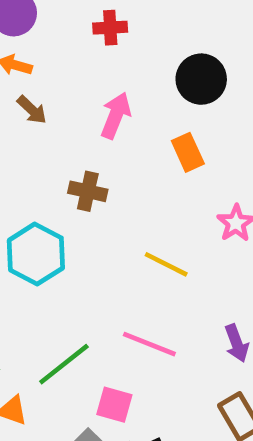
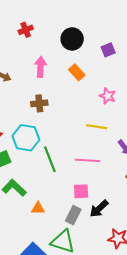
yellow line: (166, 264) -> (97, 127), moved
green line: (64, 364) -> (50, 159), moved, turned -55

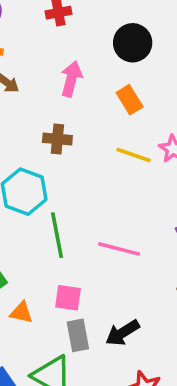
yellow line: (97, 127) -> (134, 155), moved
pink square: (81, 191) -> (68, 298), moved
gray rectangle: (73, 215) -> (78, 335), turned -48

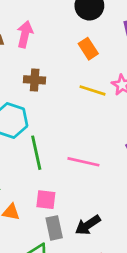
pink arrow: (71, 79) -> (25, 34), moved

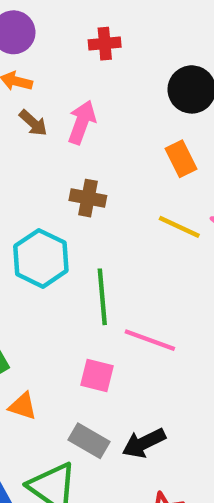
green line: (36, 153) -> (102, 297), moved
pink square: (46, 200) -> (97, 376), moved
gray rectangle: (54, 228) -> (89, 441), turned -55

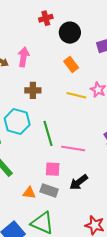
red cross: (105, 44) -> (46, 18), moved
orange triangle: (23, 406) -> (29, 193), moved
gray rectangle: (89, 441) -> (49, 190), moved
black arrow: (144, 443) -> (79, 182), moved

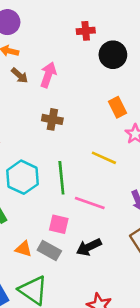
orange rectangle: (71, 65) -> (117, 107), moved
yellow line: (76, 95) -> (104, 158), moved
cyan hexagon: (17, 122) -> (22, 177), moved

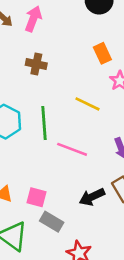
pink square: (59, 224) -> (37, 197), moved
black arrow: (89, 247) -> (92, 197), moved
gray rectangle: (49, 250) -> (52, 222), moved

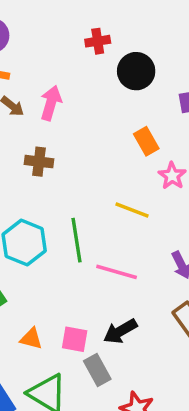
brown cross: (36, 64) -> (39, 162), moved
black arrow: (92, 197) -> (120, 331), moved
gray rectangle: (52, 222) -> (97, 370), turned 35

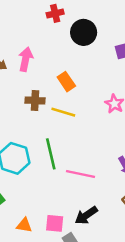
orange rectangle: (146, 141) -> (66, 82), moved
brown cross: (39, 162) -> (35, 101), moved
yellow line: (132, 210) -> (63, 112), moved

